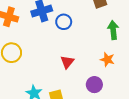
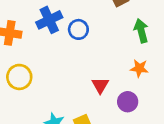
red triangle: (67, 62) -> (100, 85), moved

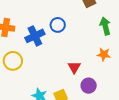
blue cross: (49, 20) -> (35, 36), moved
purple circle: (128, 102) -> (89, 86), moved

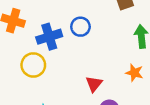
yellow circle: (13, 61) -> (33, 65), moved

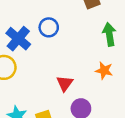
blue cross: (49, 37) -> (18, 39), turned -30

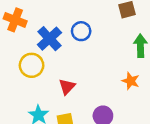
red triangle: (65, 83) -> (67, 87), moved

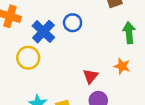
red triangle: (67, 87) -> (90, 76), moved

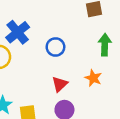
blue circle: (73, 23) -> (55, 47), moved

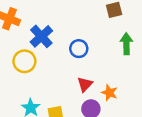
orange star: (93, 78) -> (109, 93), moved

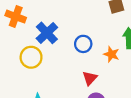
orange star: (109, 93) -> (111, 54), moved

